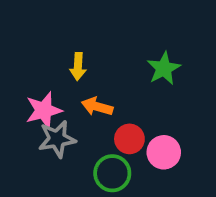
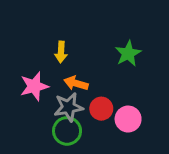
gray star: (57, 139) -> (69, 107), moved
green circle: (112, 173) -> (67, 131), moved

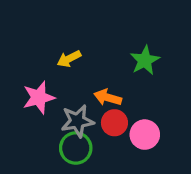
yellow arrow: (61, 52) -> (69, 59), turned 60
orange arrow: (76, 83) -> (108, 97), moved

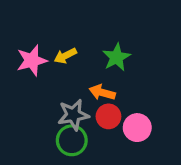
green star: (145, 60) -> (116, 57), moved
pink star: (39, 97) -> (32, 60), moved

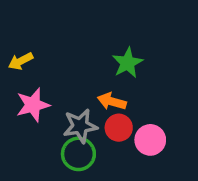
yellow arrow: (65, 56) -> (21, 61), moved
pink star: (32, 60) -> (33, 105), moved

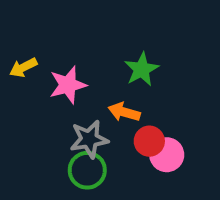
pink star: (33, 105) -> (68, 85), moved
red circle: (119, 128) -> (149, 141), moved

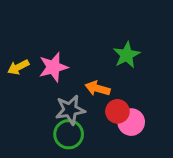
yellow arrow: (23, 67) -> (18, 67), moved
green star: (142, 69) -> (127, 55), moved

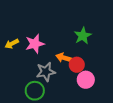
red circle: (117, 111) -> (77, 65), moved
green circle: (69, 134) -> (35, 91), moved

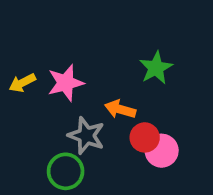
red circle: (77, 65) -> (145, 137), moved
gray star: (46, 72) -> (86, 136), turned 30

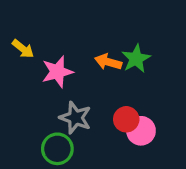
yellow arrow: (22, 83) -> (23, 49), moved, turned -115
orange arrow: (120, 109) -> (108, 62), moved

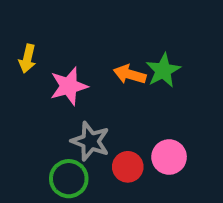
yellow arrow: (23, 49) -> (27, 59), turned 65
red circle: (126, 119) -> (128, 167), moved

